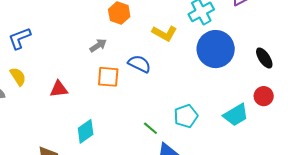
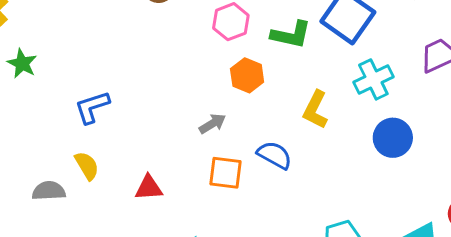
yellow L-shape: (165, 33) -> (315, 110), turned 85
blue circle: (216, 49) -> (393, 138), size x0.7

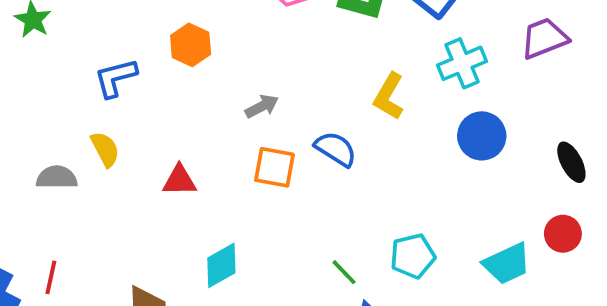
orange hexagon: (247, 75) -> (191, 45), moved

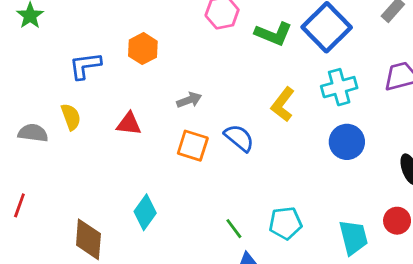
red triangle: (179, 181) -> (129, 124), moved
cyan trapezoid: (507, 264) -> (353, 237), turned -87
cyan diamond: (221, 265) -> (145, 212), turned -32

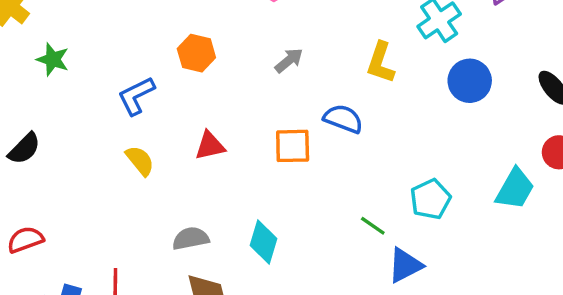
gray arrow: (189, 100) -> (289, 60), moved
gray semicircle: (33, 133) -> (191, 238), moved
cyan trapezoid: (353, 237) -> (515, 189), turned 63

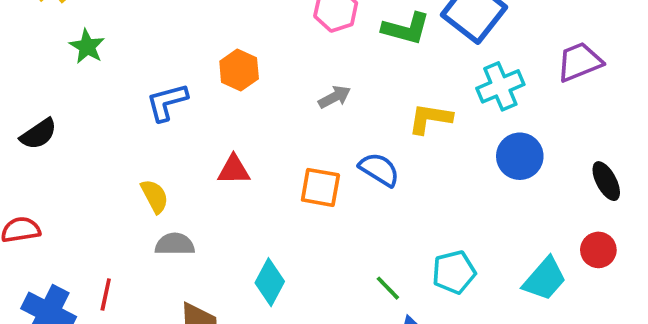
yellow L-shape: (381, 63) -> (430, 119), turned 69
yellow semicircle: (140, 161) -> (155, 196), moved
gray semicircle: (191, 238) -> (175, 244), moved

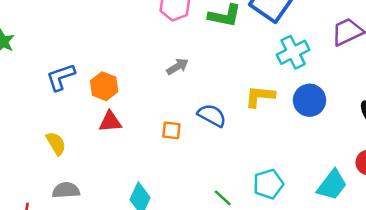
orange hexagon: (239, 70) -> (104, 86), moved
yellow L-shape: (430, 119) -> (260, 96), moved
orange square: (320, 187) -> (171, 130), size x0.7
gray semicircle: (175, 244) -> (66, 190), moved

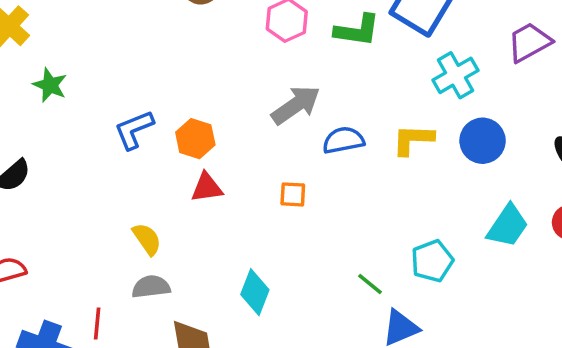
gray arrow: (178, 67) -> (296, 105), size x1.6
blue semicircle: (212, 115) -> (343, 140), moved, turned -36
yellow semicircle: (56, 143) -> (147, 239), moved
cyan trapezoid: (332, 185) -> (508, 226), moved

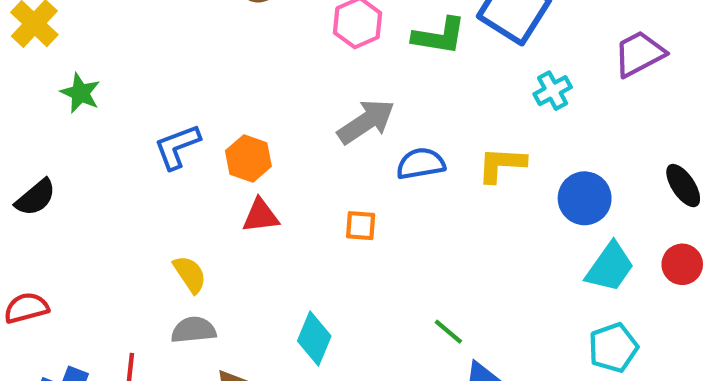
cyan cross: (456, 75) -> (553, 91), size x0.7
blue circle: (483, 141) -> (585, 198), moved
cyan pentagon: (432, 261) -> (613, 348), moved

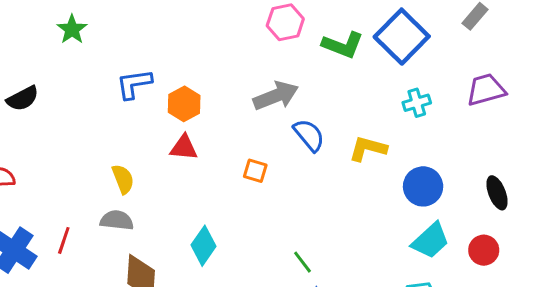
blue semicircle: (421, 164) -> (309, 135), turned 48

